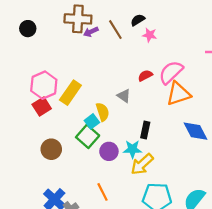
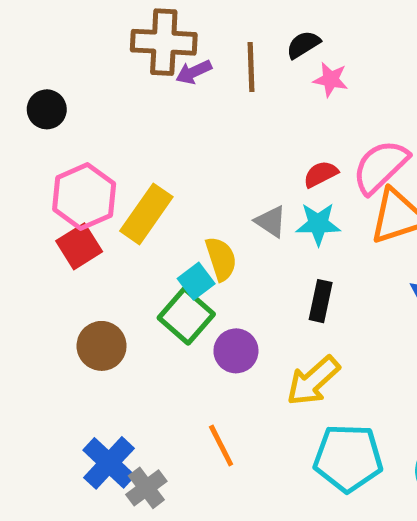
black circle: (28, 29) -> (47, 109), moved
brown line: (115, 30) -> (251, 67), turned 30
cyan star: (132, 149) -> (318, 224), moved

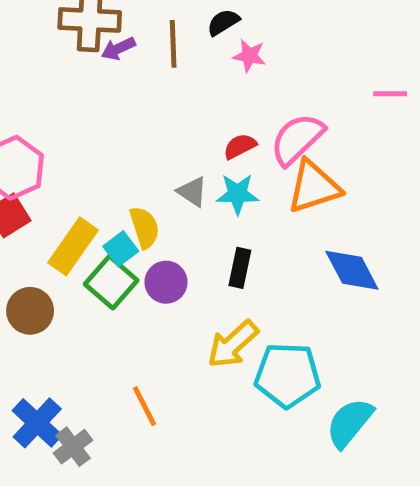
yellow rectangle: (146, 214) -> (73, 246), moved
purple circle: (236, 351) -> (166, 282), moved
cyan pentagon: (348, 458) -> (288, 375), moved

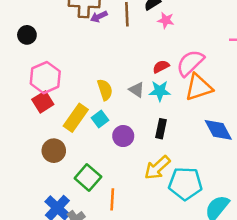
yellow semicircle: (145, 227) -> (105, 90), moved
green square: (111, 282) -> (88, 177), moved
orange line: (145, 406) -> (112, 199), turned 30

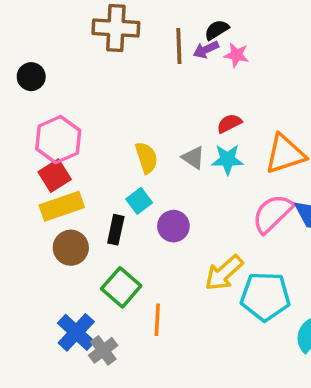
purple arrow: (99, 17) -> (206, 50), moved
pink semicircle: (190, 63) -> (272, 213), moved
yellow rectangle: (76, 118) -> (62, 206), moved, turned 36
black rectangle: (161, 129) -> (116, 230), moved

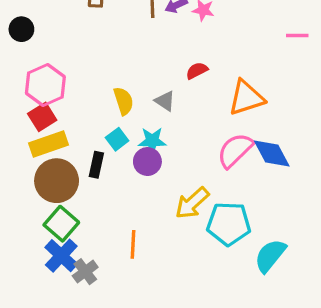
cyan star: (227, 159) -> (152, 141), moved
brown circle: (71, 248) -> (57, 181), size x1.4
green square: (121, 287) -> (61, 224), moved

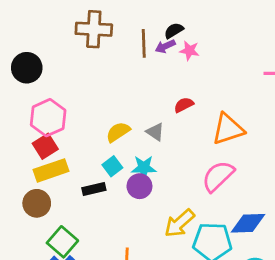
black circle: (21, 29) -> (27, 68), size x1.4
yellow semicircle: (123, 101) -> (118, 132), turned -105
blue diamond: (272, 154) -> (248, 223), moved, turned -64
black rectangle: (96, 165) -> (94, 189), turned 65
brown circle: (57, 181) -> (37, 203), moved, size x0.7

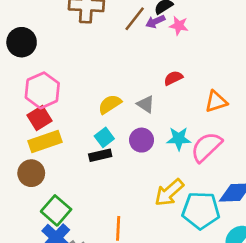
brown line: (144, 43) -> (135, 19), turned 40
orange triangle: (228, 129) -> (216, 101), size x0.7
cyan star: (144, 168) -> (179, 139), moved
purple circle: (139, 186) -> (142, 140), moved
black rectangle: (94, 189) -> (100, 155), moved

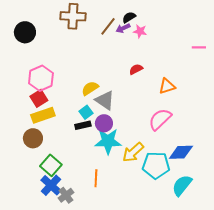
black circle: (22, 42) -> (25, 32), moved
gray triangle: (146, 104) -> (105, 100), moved, size x1.5
cyan star: (179, 139) -> (108, 141), moved, size x1.5
purple circle: (142, 140) -> (104, 123), moved

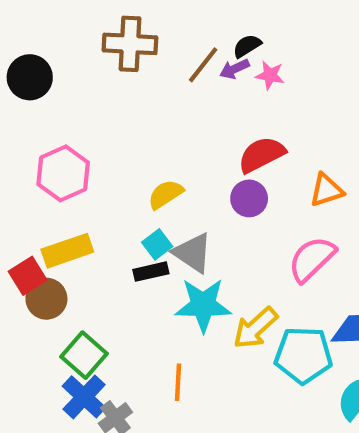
red semicircle: (136, 69) -> (262, 155), size x1.6
red square: (39, 98) -> (28, 276), moved
gray triangle: (105, 100) -> (193, 253), moved
purple circle: (104, 123) -> (249, 198), moved

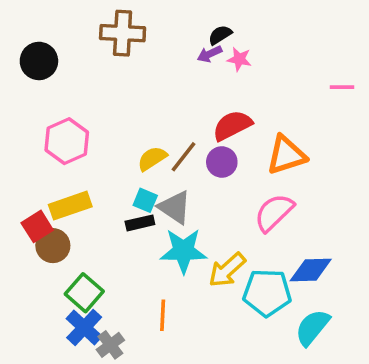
brown line: (203, 65) -> (183, 157), moved
orange triangle: (326, 190) -> (286, 155), size x1.4
cyan square: (157, 244) -> (145, 200), turned -30

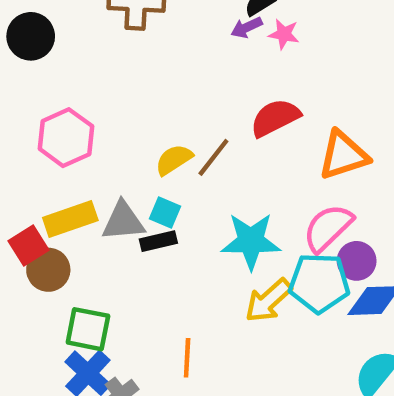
purple circle: (222, 162) -> (357, 261), moved
gray triangle: (175, 207) -> (123, 221), moved, turned -39
cyan star: (183, 251) -> (251, 241), moved
green square: (84, 293) -> (88, 329), turned -30
cyan pentagon: (267, 293) -> (319, 283), moved

